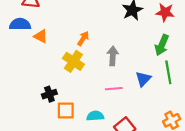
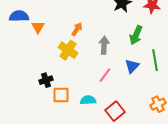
orange triangle: (41, 36) -> (38, 27), turned 32
green arrow: (162, 45) -> (136, 35), moved
pink line: (114, 89) -> (105, 75), turned -49

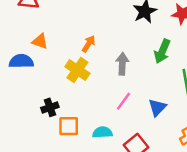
blue semicircle: (19, 16) -> (21, 61), moved
orange triangle: (38, 27) -> (40, 41), turned -40
blue triangle: (132, 66) -> (157, 107), moved

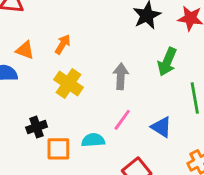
orange arrow: (89, 44) -> (63, 44), moved
blue triangle: (157, 107) -> (161, 127), turned -42
cyan semicircle: (102, 132) -> (93, 140), moved

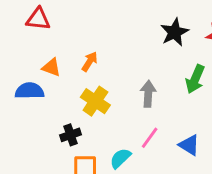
black cross: (37, 127) -> (71, 135), moved
cyan semicircle: (93, 140) -> (120, 158), turned -40

